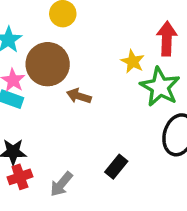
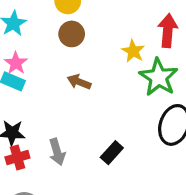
brown circle: (48, 64) -> (72, 34), moved, size x0.6
gray arrow: (61, 184) -> (57, 152), moved, turned -60

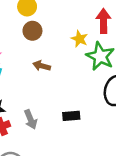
black rectangle: (112, 153) -> (71, 116), turned 49

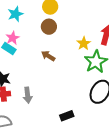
black rectangle: (71, 116) -> (67, 116), moved, turned -32

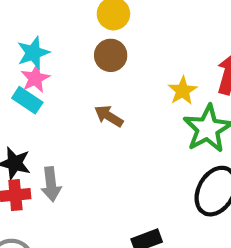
cyan star: (16, 14) -> (33, 53), moved
gray arrow: (28, 95) -> (51, 184), moved

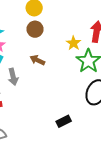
gray arrow: (51, 184) -> (13, 77), moved

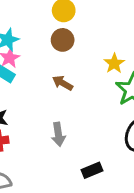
gray arrow: (13, 77) -> (58, 134), moved

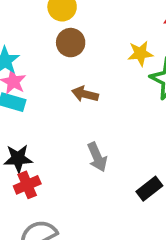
yellow star: (114, 63) -> (140, 53), turned -30

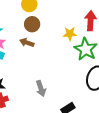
brown arrow: (85, 94) -> (27, 43), moved

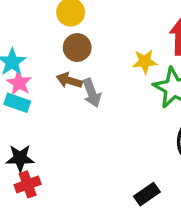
gray arrow: (41, 88) -> (92, 93), moved

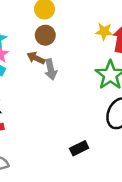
yellow star: (145, 62) -> (104, 31), moved

